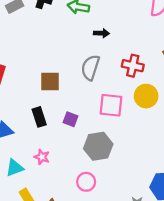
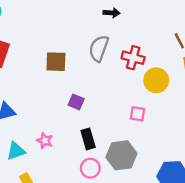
red cross: (133, 66) -> (133, 58), moved
pink square: (111, 105) -> (138, 114), moved, size x0.6
black rectangle: (39, 117) -> (88, 139), moved
gray hexagon: (98, 146) -> (121, 155), moved

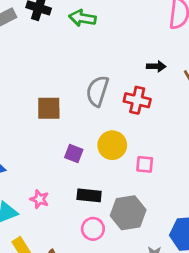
black arrow: (112, 13) -> (156, 66), moved
yellow circle: (156, 80) -> (112, 145), moved
black rectangle: (88, 139) -> (89, 195), turned -66

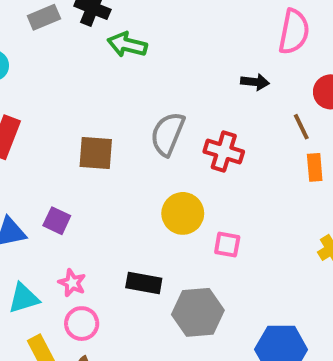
green arrow: (82, 18) -> (127, 45), moved
black arrow: (156, 66) -> (255, 82), moved
purple square: (74, 153) -> (57, 221), moved
pink circle: (93, 229) -> (82, 324), moved

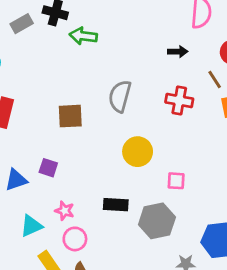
red cross: (224, 152) -> (179, 100), moved
pink square: (227, 245) -> (176, 181), moved

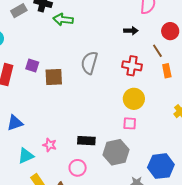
yellow circle: (138, 152) -> (134, 99), moved
purple square: (48, 168) -> (32, 65), moved
pink circle: (75, 239) -> (78, 168), moved

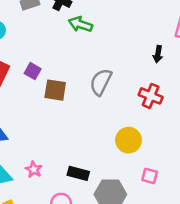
black arrow: (131, 31) -> (158, 54), turned 88
yellow circle: (134, 99) -> (129, 140), moved
pink square: (130, 123) -> (150, 176), moved

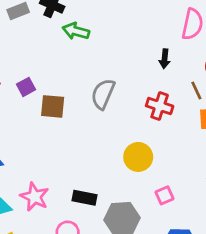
purple square: (33, 71) -> (26, 87), turned 35
pink star: (34, 169) -> (35, 197), size x1.5
pink square: (150, 176) -> (164, 195), turned -35

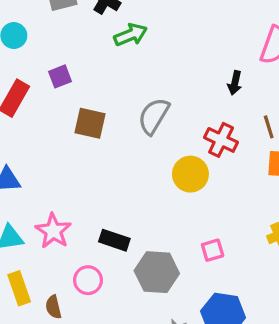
green arrow: (76, 31) -> (131, 35), turned 135
purple square: (26, 87) -> (60, 76), moved
yellow circle: (138, 157) -> (190, 174), moved

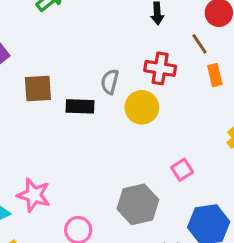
gray semicircle: (154, 116) -> (110, 82), moved, size x0.7
black rectangle: (114, 240) -> (80, 106), moved

